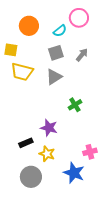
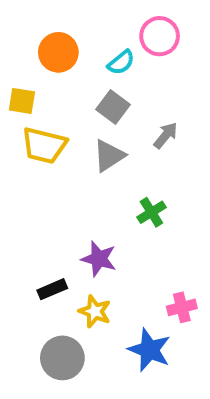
gray square: (56, 53) -> (113, 107), turned -35
gray arrow: (82, 55) -> (166, 135), moved

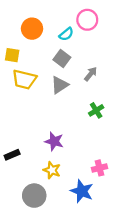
green cross: (151, 212) -> (96, 110), moved
black rectangle: (52, 289) -> (12, 155), moved

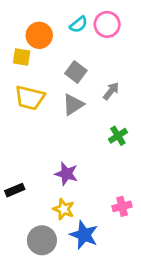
cyan semicircle: (66, 34) -> (79, 24), moved
yellow square: (12, 55) -> (22, 57), moved
blue star: (82, 191) -> (84, 235), moved

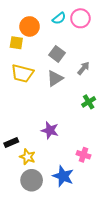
pink cross: (122, 206) -> (83, 155), moved, turned 32
yellow star: (64, 209) -> (27, 157), moved

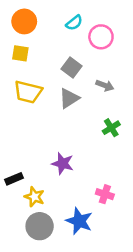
pink circle: (80, 18) -> (101, 37), moved
orange circle: (30, 26) -> (24, 21), moved
gray arrow: (83, 68) -> (105, 85), turned 72

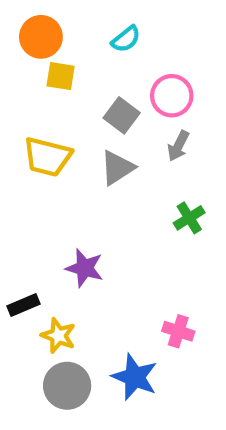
pink circle: (101, 37) -> (172, 96), moved
yellow square: (20, 53) -> (61, 76), moved
gray arrow: (105, 85) -> (178, 146), turned 96
purple star: (63, 163) -> (85, 268), moved

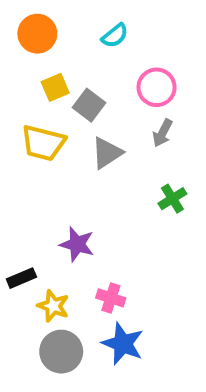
yellow square: (61, 76) -> (55, 87), moved, turned -32
gray square: (122, 115) -> (89, 105), moved
pink cross: (178, 331) -> (111, 298), moved

